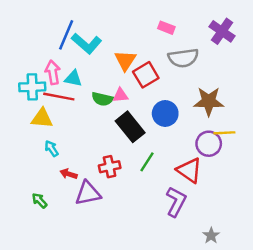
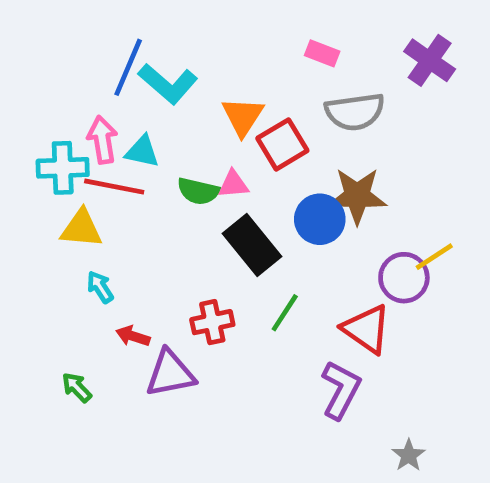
brown star: (209, 101) -> (357, 196), moved
yellow line: (224, 133) -> (434, 257), turned -30

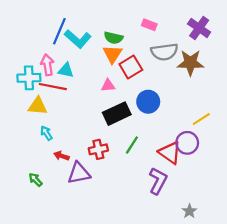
green semicircle: (198, 191) -> (114, 38), moved
brown star: (357, 196) -> (190, 63), moved
black rectangle: (252, 245) -> (117, 114), turned -76
purple circle: (404, 278) -> (187, 143), moved

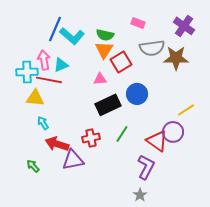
cyan triangle: (66, 70) -> (61, 65), turned -35
red arrow: (61, 156) -> (57, 144), size x1.6
gray star: (189, 211) -> (140, 195), moved

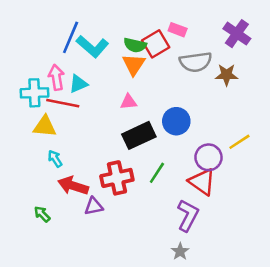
brown star: (176, 58) -> (227, 75), size x0.7
red square: (121, 62) -> (156, 44), moved
purple circle: (173, 132) -> (209, 157), moved
red cross: (91, 138) -> (117, 178), size x1.4
purple triangle: (73, 160) -> (94, 206), size x0.7

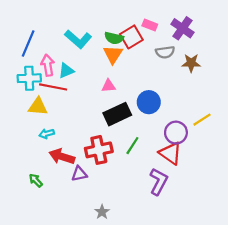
purple cross: (237, 34) -> (182, 28), moved
blue line: (71, 37) -> (28, 43), moved
gray semicircle: (196, 62) -> (165, 52), size x0.7
cyan arrow: (55, 159) -> (47, 134), turned -72
gray star: (180, 251) -> (102, 212), moved

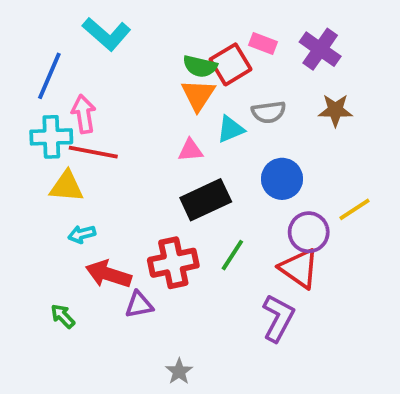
cyan L-shape: (78, 39) -> (107, 34), moved
gray semicircle: (165, 52) -> (269, 112), moved
cyan triangle: (66, 71) -> (231, 129), moved
blue circle: (149, 102) -> (282, 179), moved

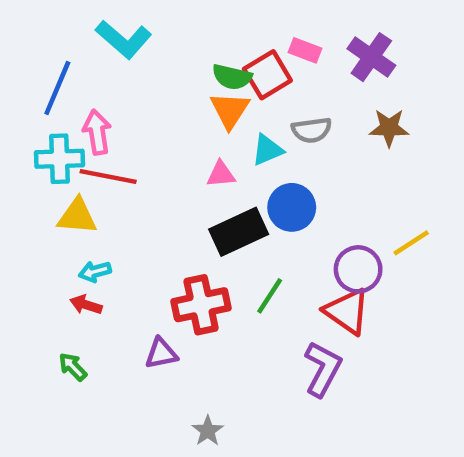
blue circle: (282, 179) -> (292, 207), moved
red arrow: (108, 274) -> (86, 305), moved, size x0.6

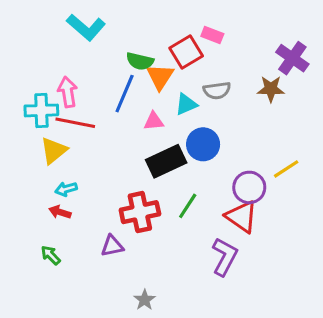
purple cross: (371, 57) -> (292, 58), moved
green semicircle: (232, 77) -> (140, 61), moved
blue line: (57, 88) -> (125, 94), moved
yellow triangle: (77, 216) -> (54, 150), turned -44

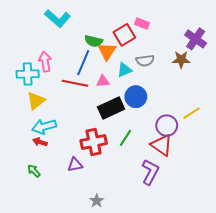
red line: (75, 123) -> (75, 83), moved
cyan arrow: (66, 189) -> (44, 127), size x1.6

